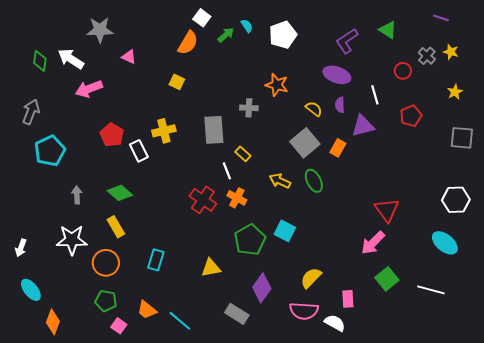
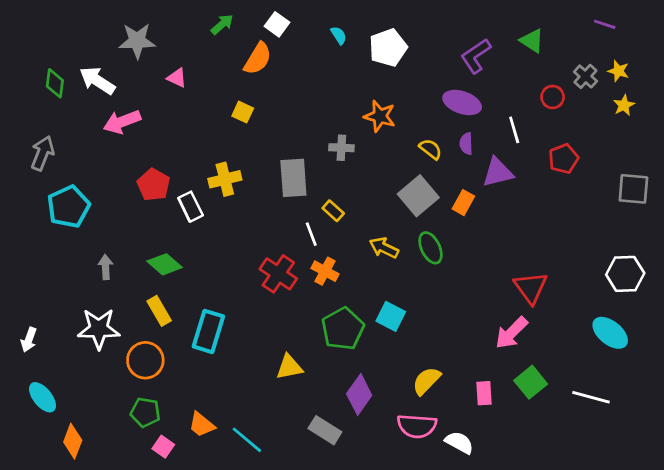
green arrow: (226, 35) -> (222, 24), moved
yellow star: (455, 92) -> (624, 105), moved
cyan rectangle: (156, 260) -> (208, 331), moved, size x1.4
pink rectangle: (348, 299) -> (484, 393), moved

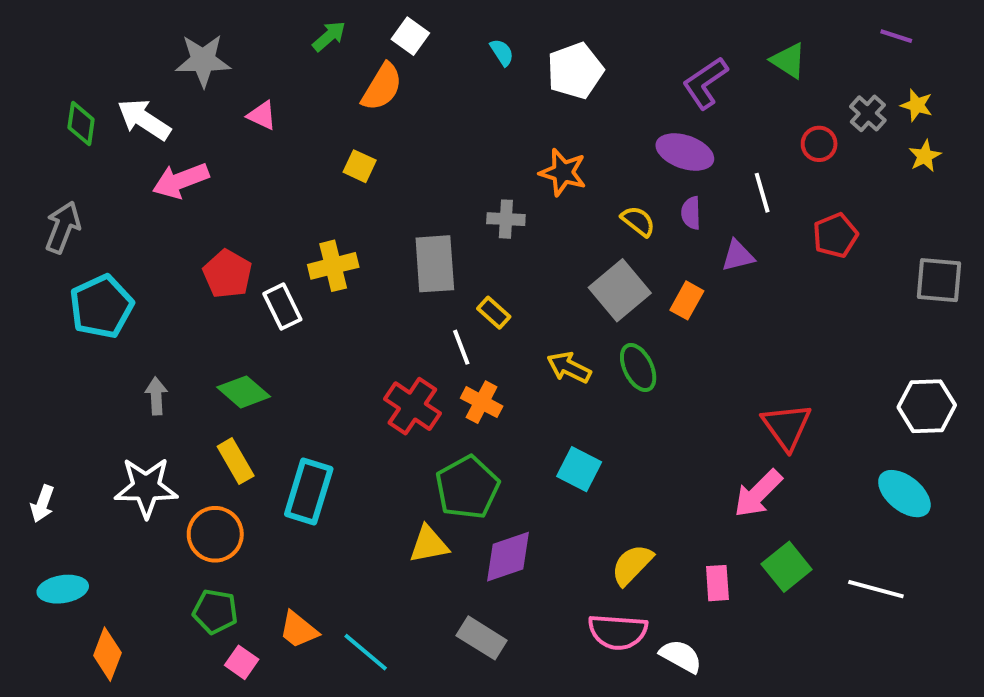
purple triangle: (498, 172) -> (738, 256), size x0.7
green pentagon: (343, 329) -> (467, 487), moved
purple diamond: (359, 395) -> (508, 557), moved, turned 36
cyan ellipse: (43, 397) -> (63, 589), turned -60

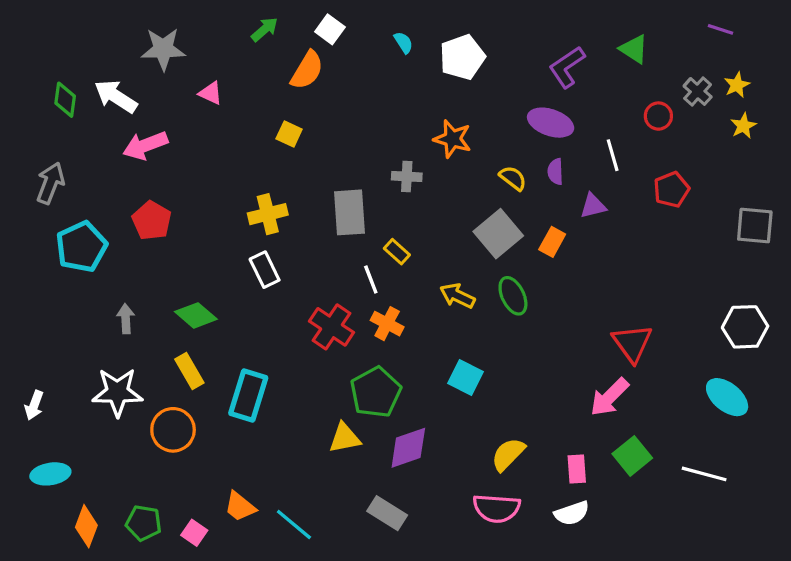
yellow star: (917, 105) -> (737, 85), turned 30
red pentagon: (227, 274) -> (152, 221), moved
white rectangle: (282, 307) -> (265, 270), moved
green pentagon: (215, 611) -> (144, 523), moved
white semicircle: (681, 656) -> (572, 513), moved, turned 132

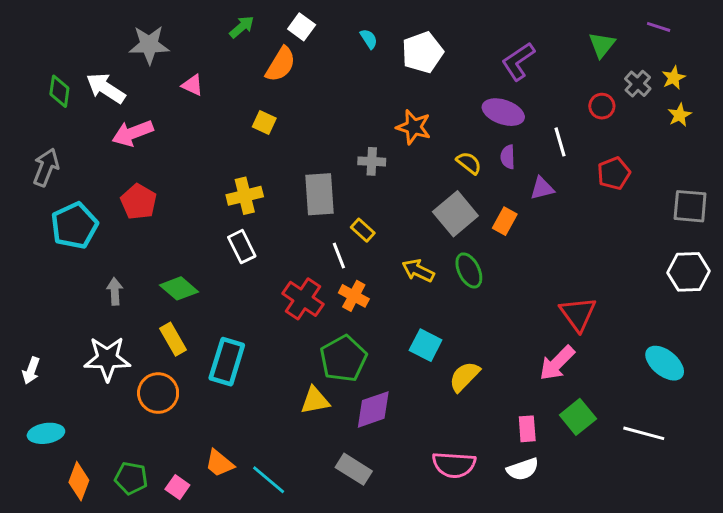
green triangle: (634, 49) -> (602, 45), moved, turned 36
white hexagon: (745, 327) -> (689, 272), moved
yellow semicircle: (508, 454) -> (464, 377), moved

